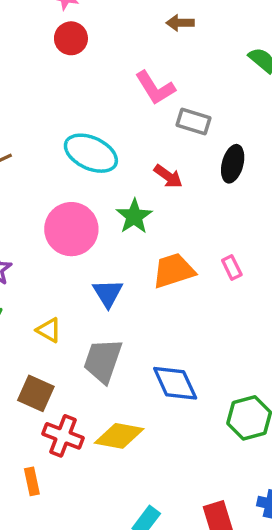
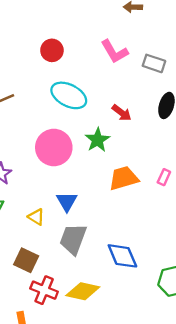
red circle: (71, 38) -> (52, 50), moved
gray rectangle: (194, 121) -> (154, 63), moved
pink rectangle: (232, 268) -> (164, 177), turned 49
blue triangle: (108, 293) -> (67, 201), moved

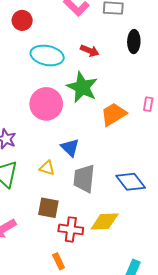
red arrow: (122, 113) -> (90, 51), moved
green star: (97, 140) -> (82, 87), size x1.4

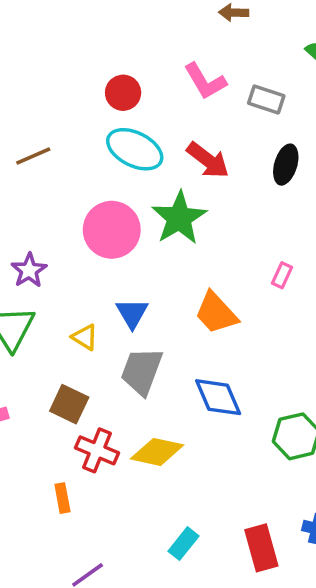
red circle: (22, 20) -> (123, 93), moved
red arrow: (90, 51) -> (208, 160), size x1.4
orange trapezoid: (114, 114) -> (216, 313), moved, turned -116

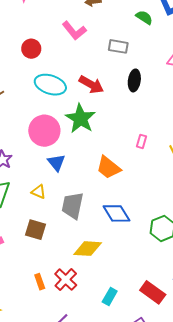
pink L-shape: (205, 81) -> (74, 31), moved
red circle: (123, 93) -> (31, 49), moved
blue triangle: (132, 313) -> (56, 163), moved
red cross: (97, 450) -> (66, 280), moved, turned 30
red rectangle: (261, 548) -> (153, 292), turned -30

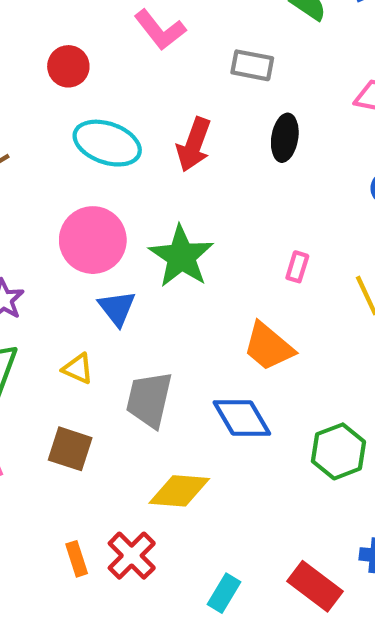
red arrow: (91, 85) -> (194, 145), turned 80
green star: (80, 119) -> (181, 256), moved
orange trapezoid: (108, 168) -> (268, 347), moved

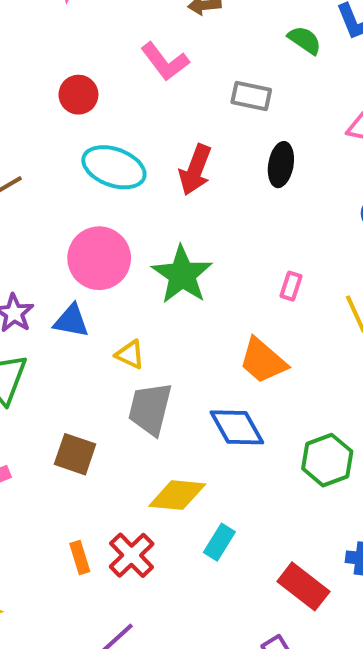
blue triangle: (117, 308) -> (71, 321), moved, turned -42
yellow triangle: (78, 369) -> (130, 355), moved
cyan rectangle: (224, 593) -> (219, 542), moved

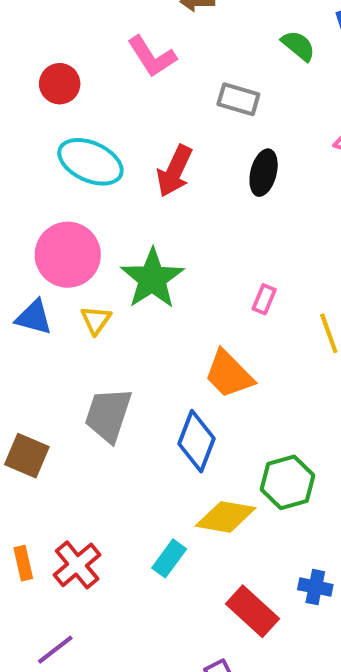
yellow triangle: (130, 355) -> (96, 320), moved, turned 36
blue diamond: (237, 427) -> (197, 441), turned 46
yellow diamond: (177, 495) -> (226, 517), moved

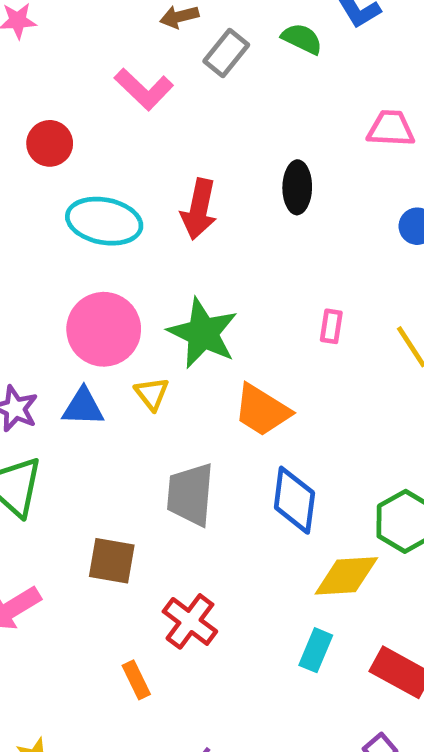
gray rectangle: (238, 99) -> (226, 53), moved, turned -54
orange trapezoid: (229, 374) -> (262, 410), moved
cyan rectangle: (169, 558) -> (316, 650), moved
red cross: (77, 565) -> (190, 621), moved

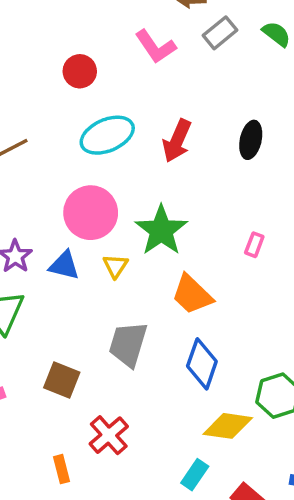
cyan ellipse: (104, 221) -> (107, 135), turned -46

